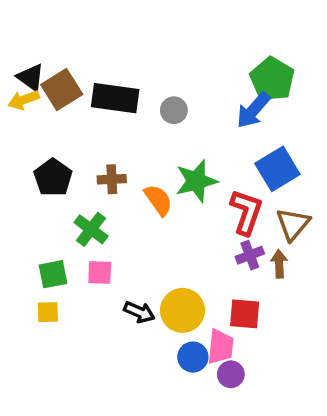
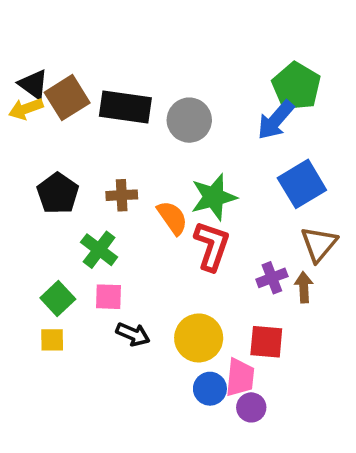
gray circle: (174, 110) -> (189, 120), size x1.5
red L-shape: (246, 212) -> (212, 246), moved
green square: (53, 274) -> (58, 299), turned -32
black arrow: (139, 312) -> (133, 334), moved

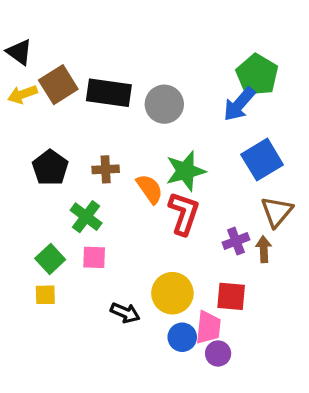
black triangle: (33, 84) -> (19, 52), moved
black arrow: (133, 334) -> (125, 313), moved

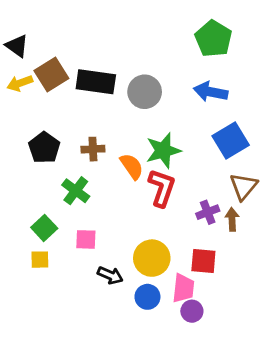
green pentagon: (257, 75) -> (213, 39), moved
blue arrow: (239, 104) -> (211, 92), turned 60
pink square: (94, 257) -> (86, 239), moved
blue circle: (182, 337) -> (147, 297), moved

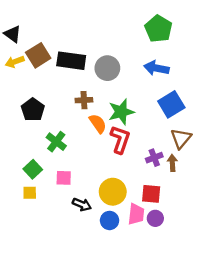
brown cross: (93, 149) -> (84, 100), moved
purple circle: (192, 311) -> (155, 218), moved

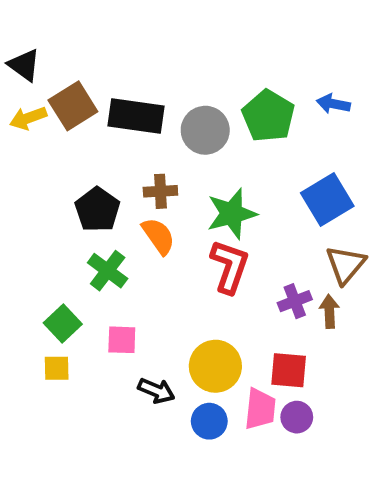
green pentagon: (159, 29) -> (268, 116), moved
blue arrow: (156, 68) -> (333, 104), moved, size x0.7
black pentagon: (33, 110) -> (97, 210), moved
orange semicircle: (98, 124) -> (158, 236), moved

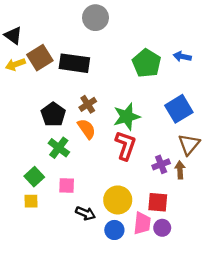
gray circle: (205, 130) -> (95, 18), moved
brown cross: (160, 191) -> (88, 104), turned -30

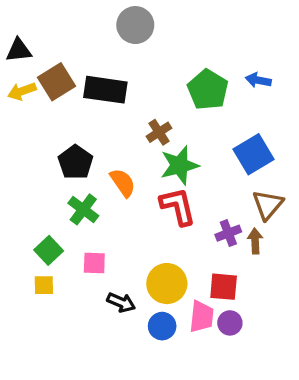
black triangle: (13, 35) -> (19, 50), turned -42
brown cross: (88, 104) -> (159, 132), moved
red L-shape: (126, 145) -> (178, 206), turned -32

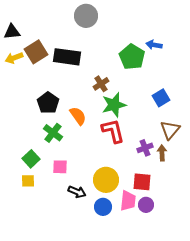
blue arrow: (258, 80) -> (154, 45), moved
blue square: (254, 154) -> (161, 98), size x0.7

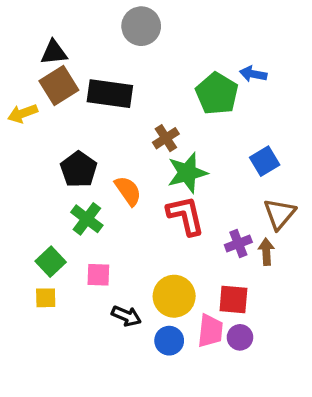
black triangle: (12, 32) -> (54, 53), moved
yellow arrow: (14, 58) -> (23, 113), moved

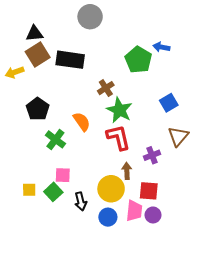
black pentagon: (79, 169) -> (38, 109), moved
green star: (187, 173) -> (119, 110), turned -30
brown arrow: (266, 252) -> (127, 171), moved
green square: (51, 262) -> (53, 192), moved
black arrow: (126, 316) -> (81, 201), turned 54

